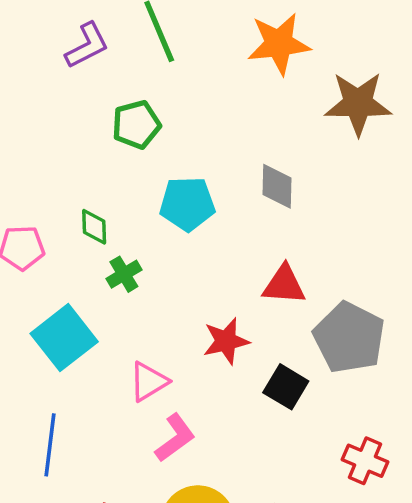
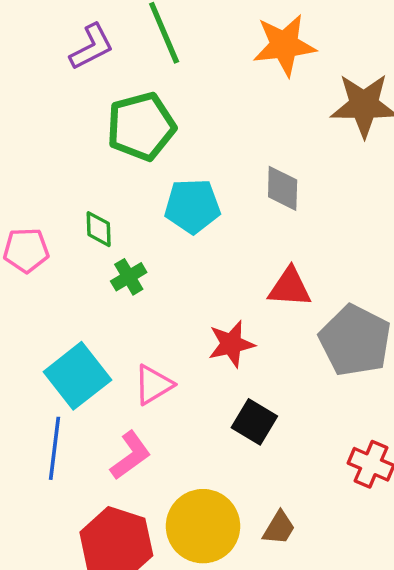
green pentagon: (136, 125) -> (141, 126), size x1.4
cyan square: (64, 338) -> (77, 376), moved
black square: (286, 387) -> (254, 422), moved
pink L-shape: (175, 438) -> (130, 455), moved

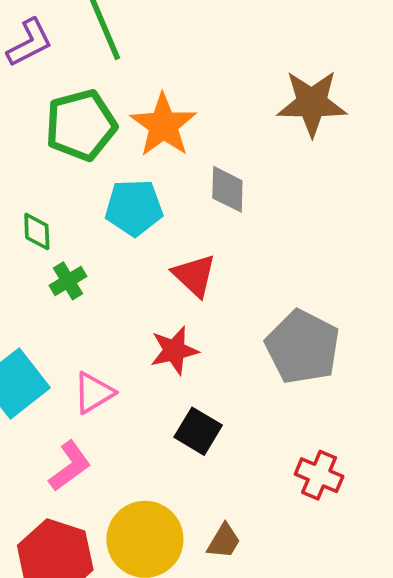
orange star: (284, 45) -> (163, 125), moved, turned -30
red triangle: (290, 287) -> (194, 275), moved, turned 39

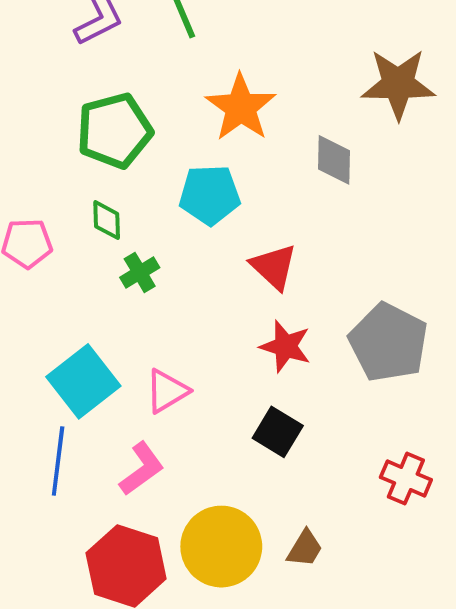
green pentagon: (81, 125) -> (114, 131), moved
gray diamond: (227, 189) -> (334, 160), moved
red star: (174, 351) -> (285, 346), moved, turned 30

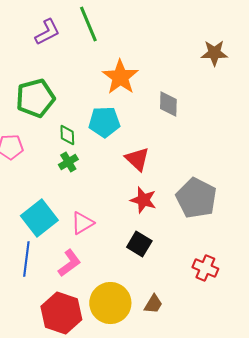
brown star: (398, 84) -> (214, 53), moved, size x0.7
green pentagon: (114, 131) -> (35, 98), moved
green diamond: (107, 220) -> (67, 135), moved

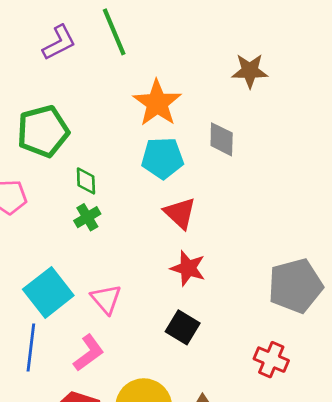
brown star: (214, 53) -> (250, 71), moved
cyan pentagon: (104, 122) -> (162, 158), moved
gray pentagon: (196, 198) -> (295, 286), moved, turned 30
pink triangle: (82, 223) -> (106, 299), turned -40

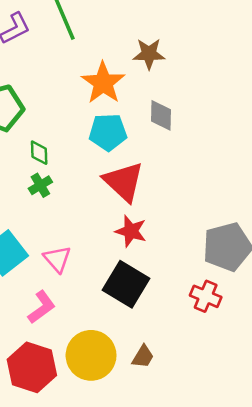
brown star: (250, 71) -> (149, 54), moved
red triangle: (180, 213) -> (124, 182), size x1.4
black square: (183, 327) -> (126, 284), size x1.5
red cross: (271, 360) -> (206, 296), moved

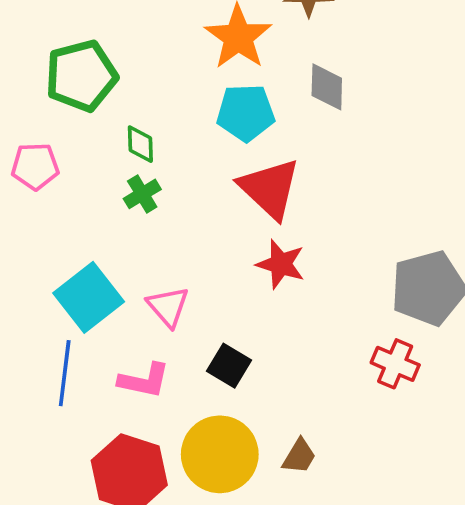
black square: (126, 284) -> (229, 366), moved, size x0.6
pink L-shape: (42, 307) -> (144, 380), turned 48

